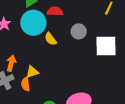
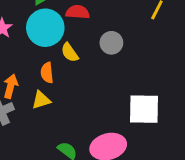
white square: (106, 46) -> (144, 109), moved
orange semicircle: (26, 84) -> (47, 73), moved

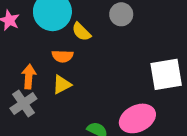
orange semicircle: (47, 73) -> (63, 56), turned -72

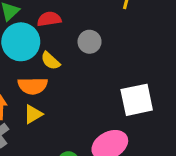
orange semicircle: (63, 56) -> (33, 86), size x1.4

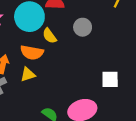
white square: (137, 100) -> (110, 79), size x0.7

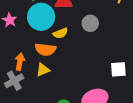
yellow semicircle: (49, 36) -> (60, 33), turned -72

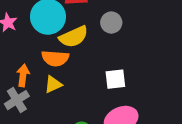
yellow semicircle: (60, 33) -> (74, 37), size x1.5
white square: (118, 69) -> (115, 79), moved

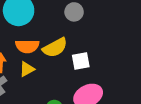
yellow semicircle: (74, 37) -> (55, 48), moved

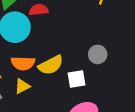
gray circle: (74, 12) -> (98, 54), moved

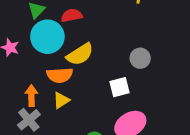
yellow semicircle: (51, 65) -> (80, 54), moved

